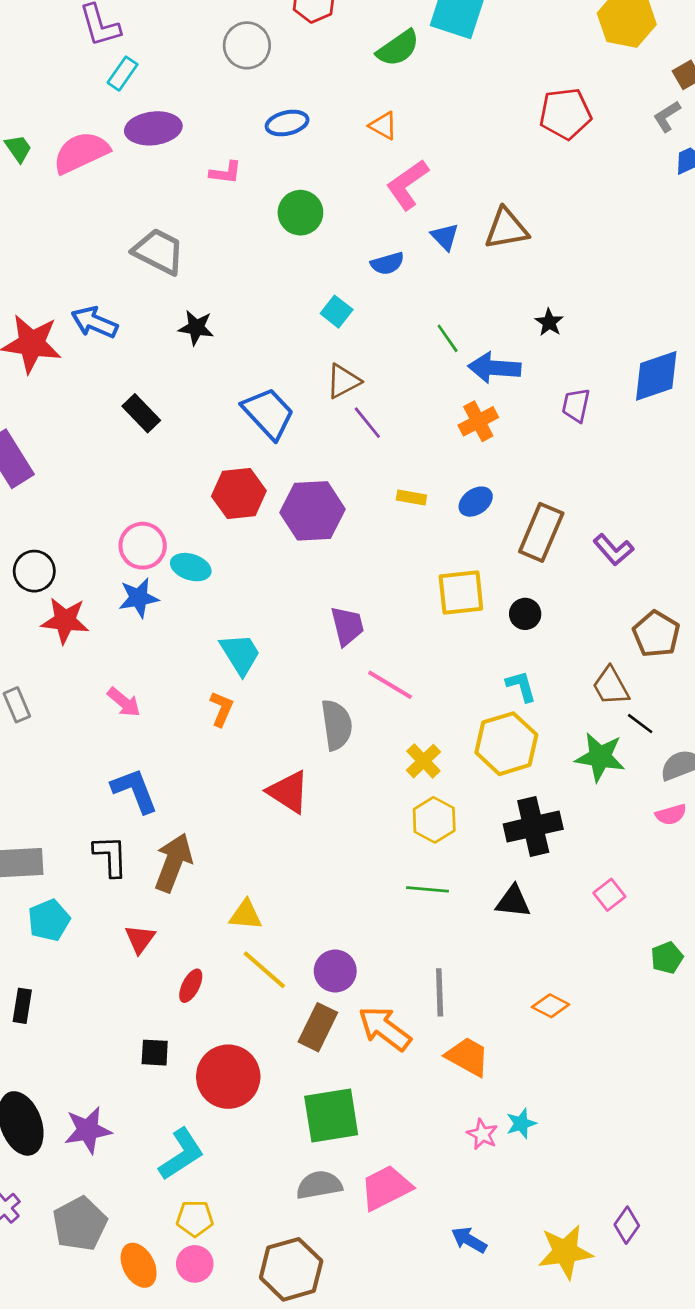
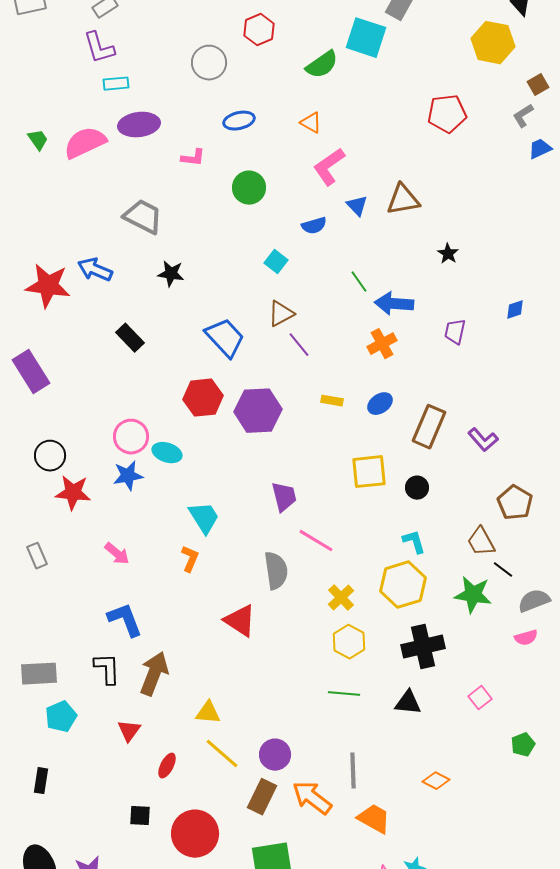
cyan rectangle: (123, 74) -> (116, 84), turned 50
black star: (549, 322) -> (448, 254), moved
blue diamond: (656, 376) -> (515, 310), size x0.5

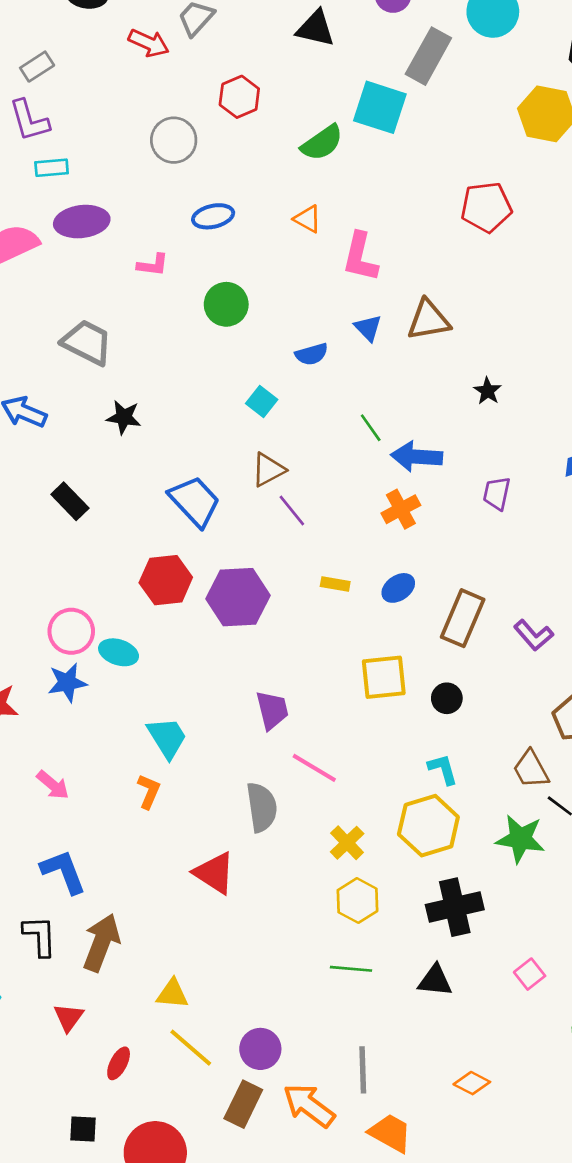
pink L-shape: (329, 167) -> (360, 257), moved, turned -42

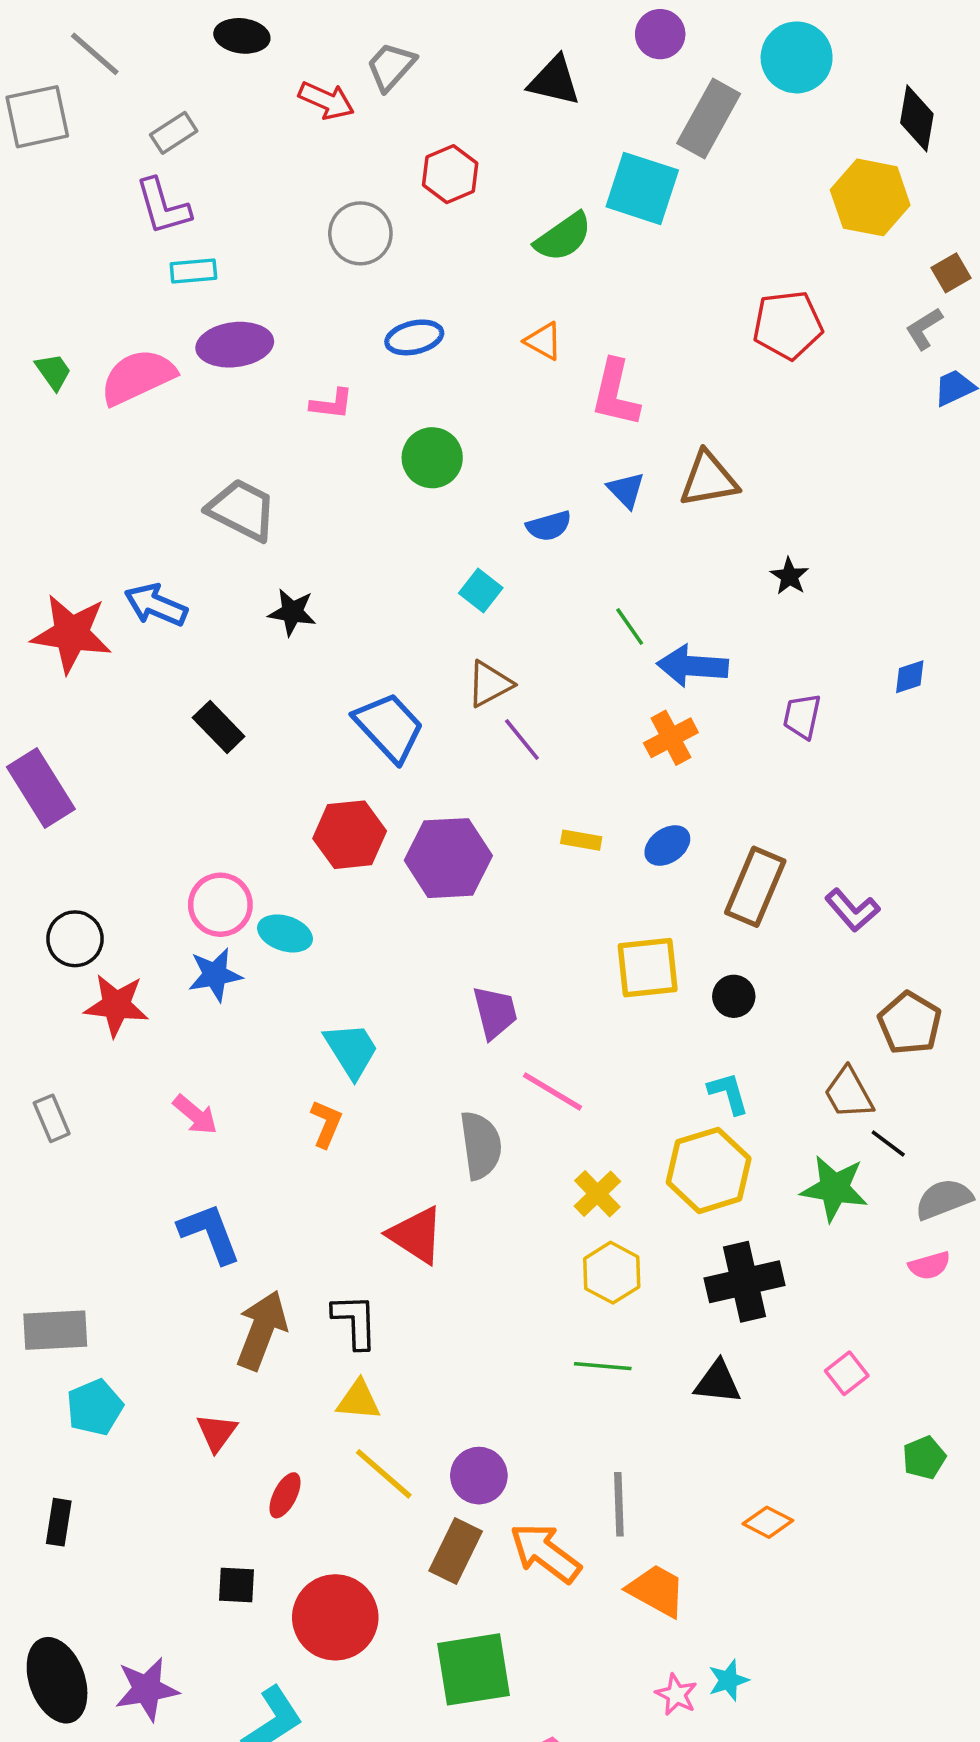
black L-shape: (40, 936) -> (355, 1321), moved

